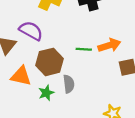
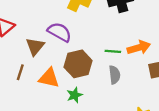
gray semicircle: (69, 84) -> (115, 75), moved

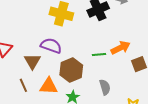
brown line: (20, 72) -> (23, 85), turned -32
gray semicircle: (115, 75) -> (105, 87), moved

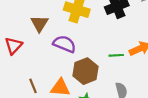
brown triangle: (32, 61) -> (39, 24), moved

